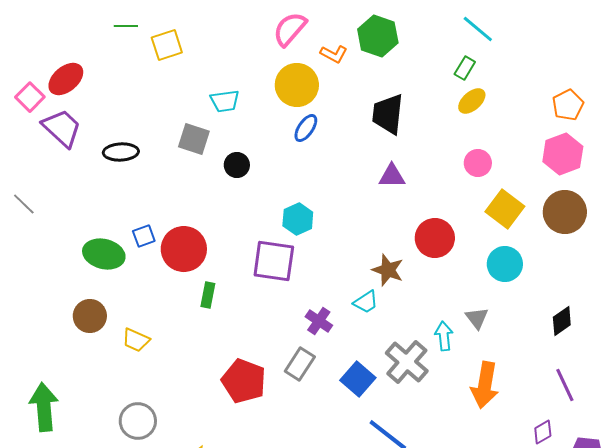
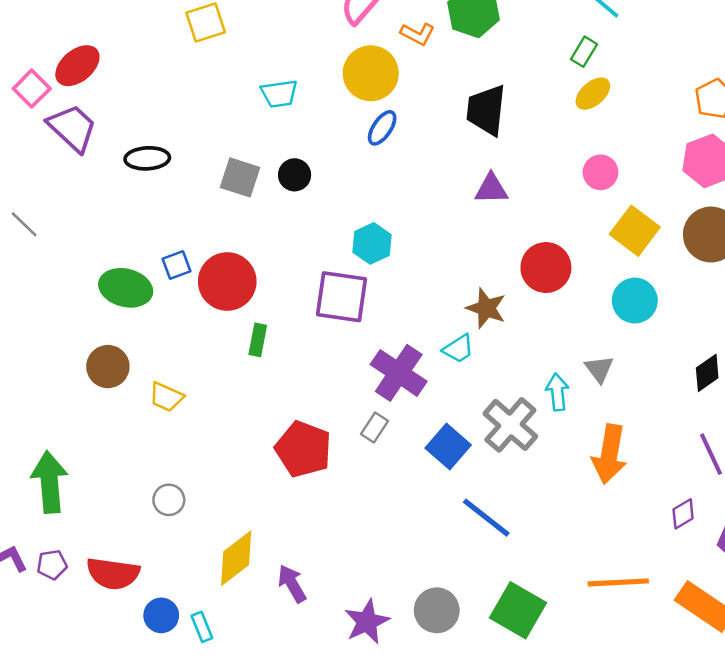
gray square: (194, 139) -> (240, 177), moved
purple cross: (319, 321) -> (399, 373), size x1.6
gray rectangle: (300, 364) -> (375, 427), size x0.7
gray circle: (138, 421) -> (169, 500), size x0.7

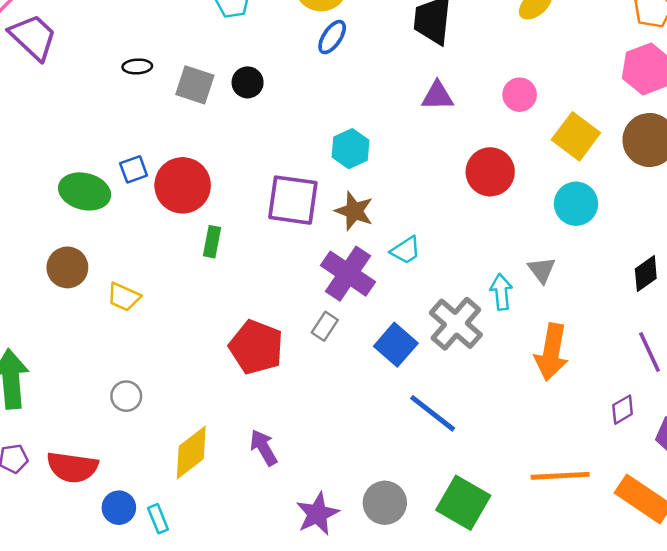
black ellipse: (147, 158) -> (137, 66), moved, size x0.7
pink circle: (600, 172) -> (520, 95), moved
cyan hexagon: (372, 243) -> (350, 149), moved
brown star: (486, 308) -> (354, 211), moved
purple arrow: (292, 584) -> (263, 448), moved

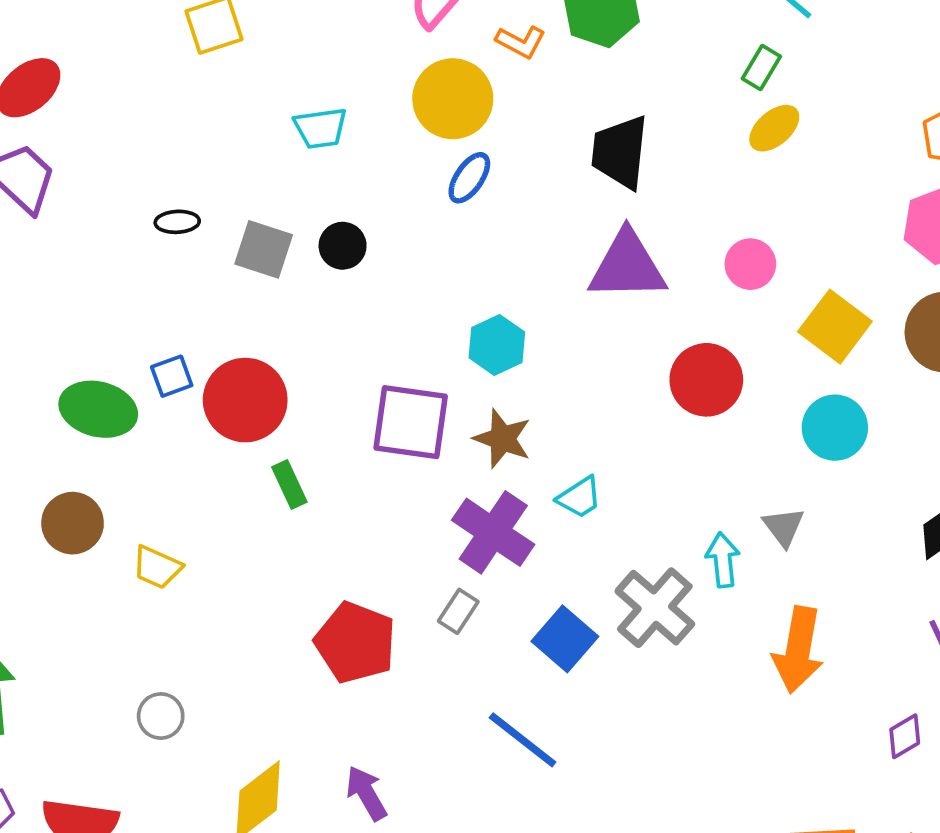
purple triangle: (437, 96) -> (627, 266), size x1.6
green rectangle: (212, 242) -> (289, 485), turned -36
blue line: (433, 413) -> (523, 740), moved

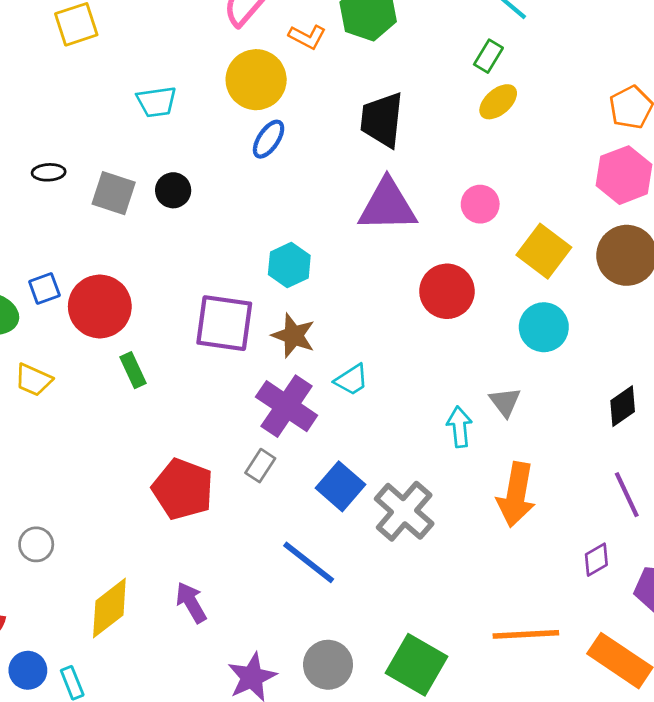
yellow trapezoid: (157, 567) -> (33, 380), moved
gray cross: (655, 608) -> (404, 511), moved

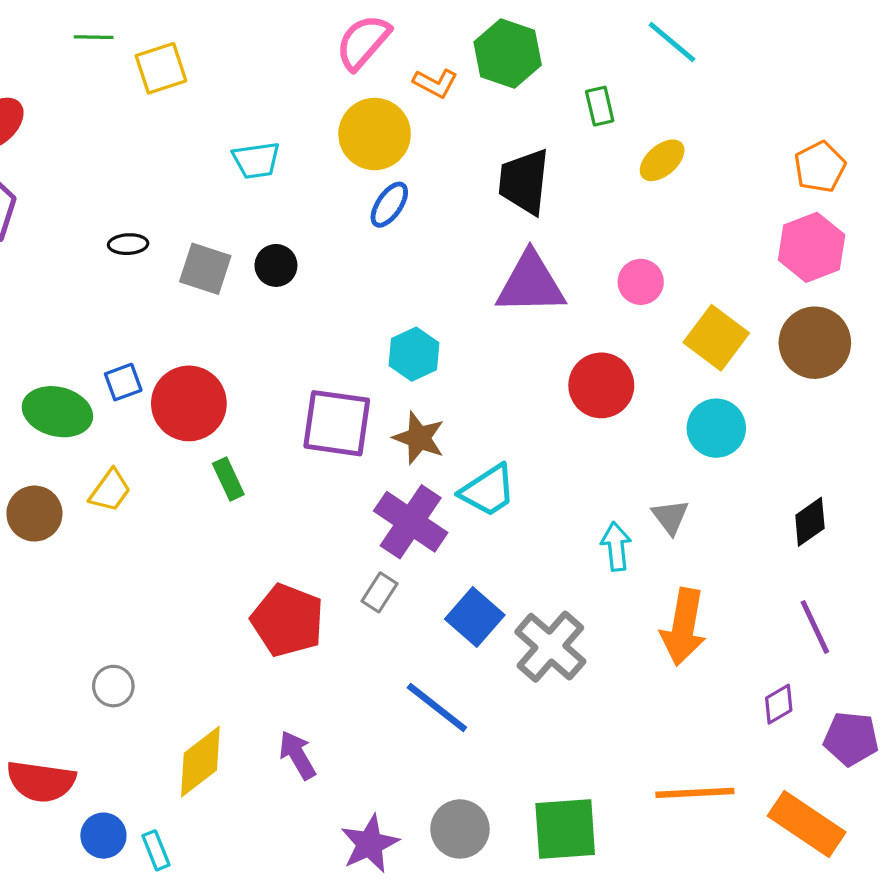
green rectangle: (488, 56) -> (600, 106), moved, turned -44
yellow trapezoid: (33, 380) -> (110, 491), turned -78
cyan trapezoid: (352, 380) -> (488, 491), size x1.4
green square: (417, 665) -> (565, 829), turned -34

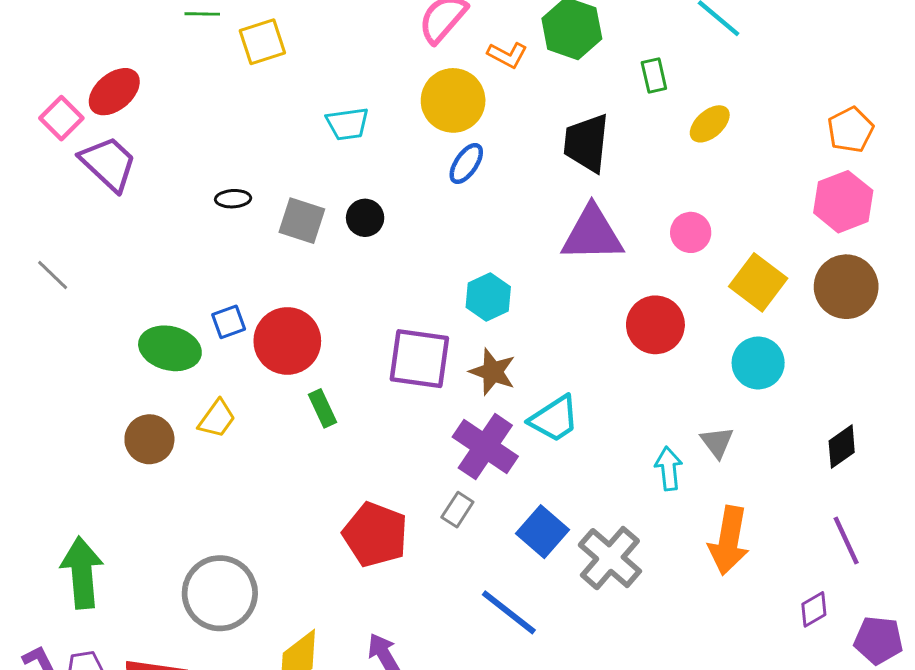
gray circle: (113, 686) -> (220, 593), size x2.0

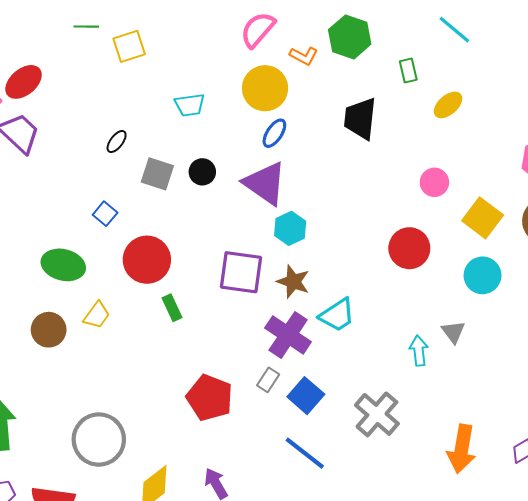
black ellipse: (233, 199) -> (117, 142), moved, turned -50
purple triangle: (592, 234) -> (265, 183), moved, turned 36
blue square: (229, 322) -> (105, 214), moved, turned -30
blue square: (543, 532) -> (306, 396), moved
orange arrow: (729, 540) -> (462, 449), moved

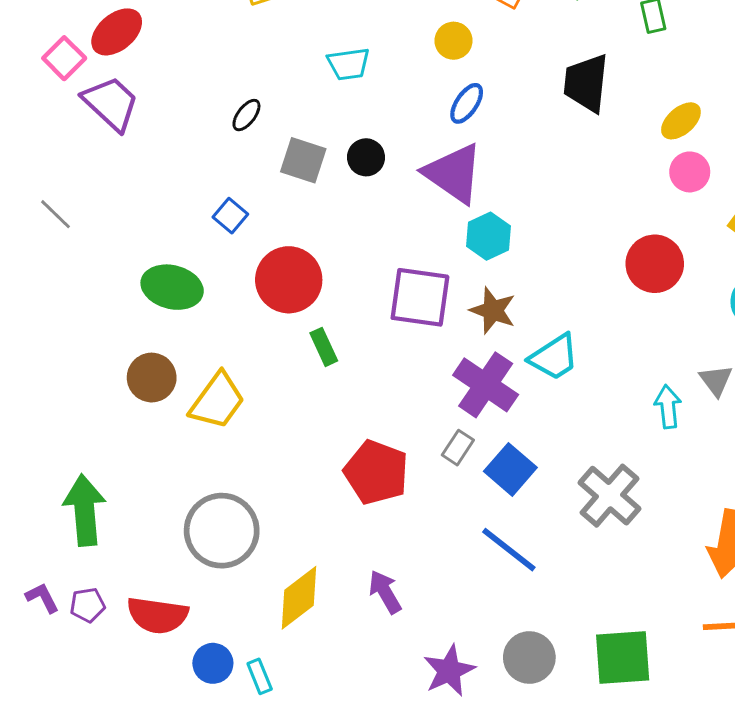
yellow circle: (265, 88) -> (454, 41), size x0.6
yellow ellipse: (448, 105) -> (681, 121), moved
yellow trapezoid: (97, 315) -> (217, 401), moved, size x1.5

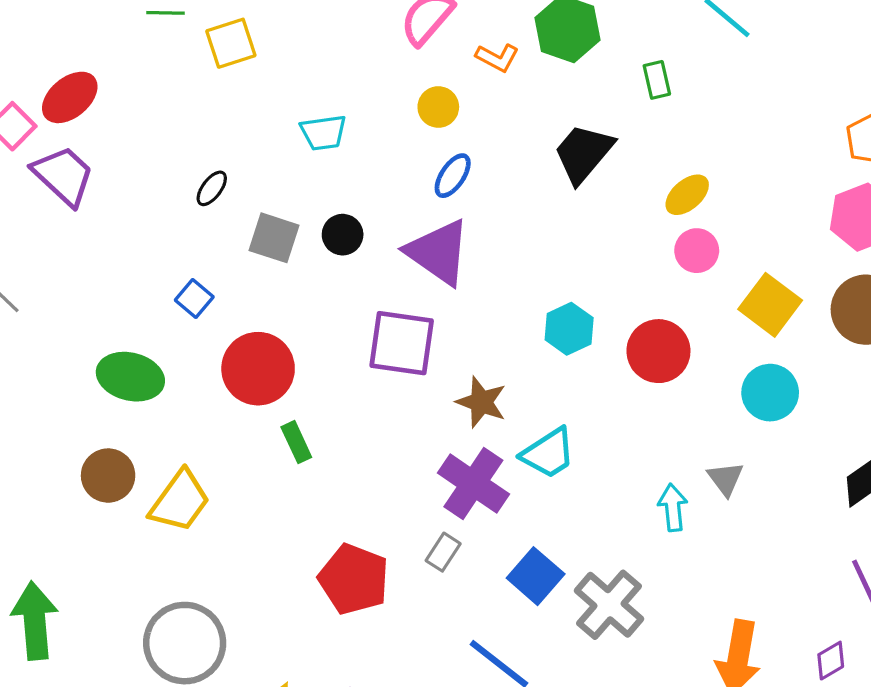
black trapezoid: (586, 83) -> (583, 153), turned 34
cyan hexagon: (489, 236) -> (569, 329), moved
purple square: (420, 297) -> (402, 343), moved
blue square: (510, 469) -> (536, 576), moved

